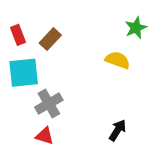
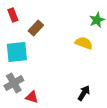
red rectangle: (18, 35) -> (13, 15), moved
gray cross: (49, 104) -> (14, 83), moved

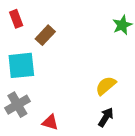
yellow semicircle: (84, 43) -> (106, 86), moved, turned -60
red triangle: (32, 97) -> (50, 122), moved

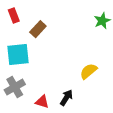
black arrow: (106, 117) -> (66, 98), moved

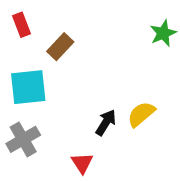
black arrow: (66, 98) -> (106, 123), moved
red triangle: (42, 102) -> (82, 163), moved, turned 40

